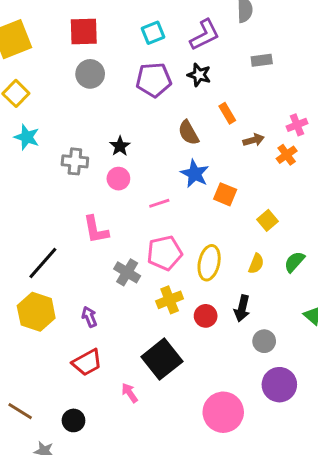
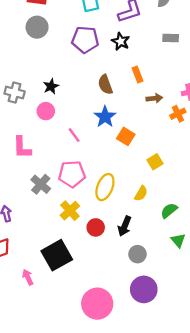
pink line: (159, 203) -> (74, 135), turned 63
green semicircle: (294, 262) -> (169, 211), moved
yellow cross: (170, 300) -> (70, 211), turned -30

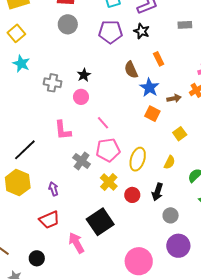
brown arrow: (154, 98) -> (174, 98), moved
blue star: (105, 117) -> (149, 88), moved
pink line: (74, 135) -> (103, 123), moved
pink arrow: (28, 277) -> (76, 243), size x1.5

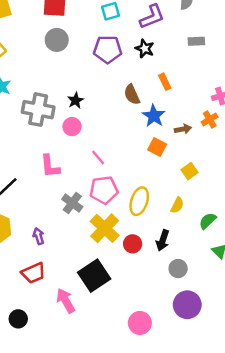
gray cross: (53, 83) -> (38, 110), size x1.5
yellow cross: (109, 182) -> (105, 228), size x1.4
pink circle: (139, 261) -> (140, 323), size x0.7

